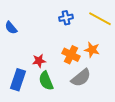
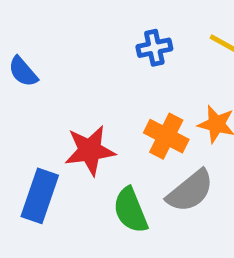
red star: (39, 61) -> (90, 150), size x1.5
green semicircle: (46, 81) -> (130, 210), moved

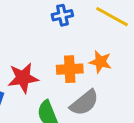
orange cross: (166, 136) -> (70, 69), turned -30

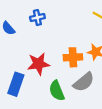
blue cross: (62, 15) -> (37, 18), moved

